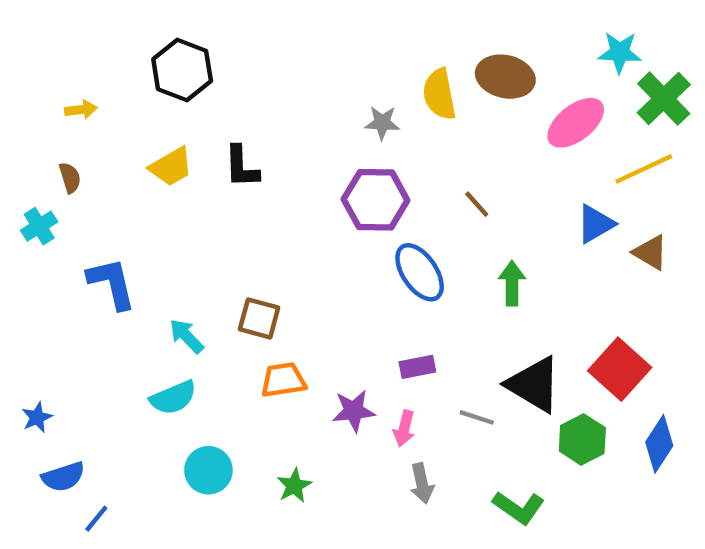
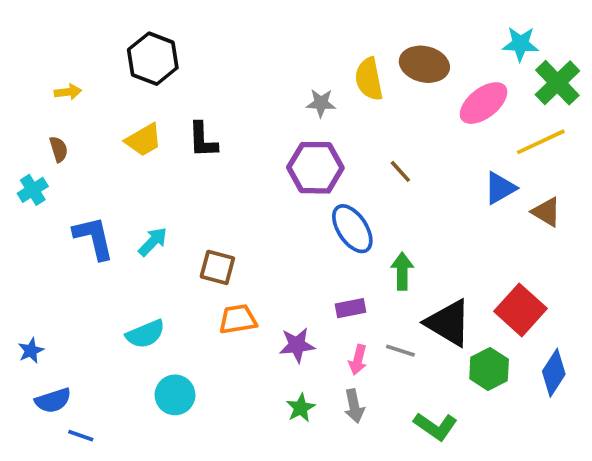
green arrow: (512, 283) -> (402, 271), moved
cyan arrow: (186, 336) -> (153, 242), moved, turned 88
pink arrow: (404, 428) -> (358, 360), moved
green star: (294, 486) -> (301, 408), moved
blue line: (96, 519) -> (81, 436), turned 70

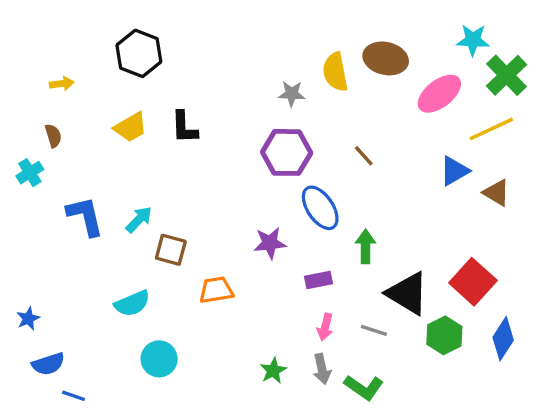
brown square: (217, 267) -> (171, 250), moved
purple star: (297, 345) -> (270, 243), moved
gray line: (400, 351) -> (374, 330), moved
green L-shape: (435, 426) -> (364, 387), moved

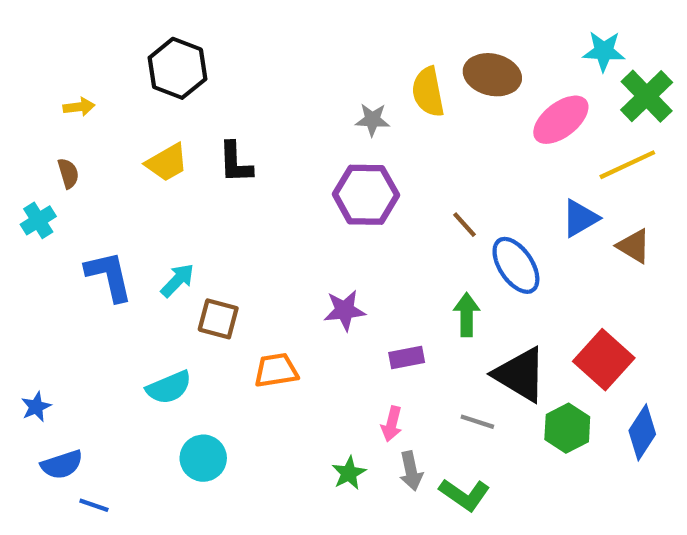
brown line: (364, 156) -> (465, 225), moved
blue ellipse: (320, 208) -> (516, 265), moved
pink arrow: (325, 327) -> (392, 424), moved

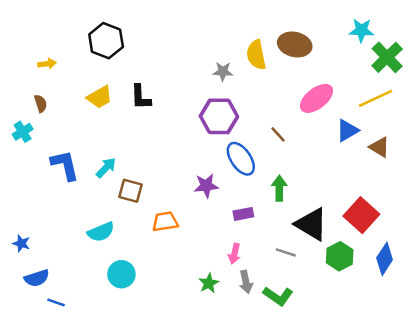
pink ellipse: (561, 120) -> (317, 98), moved
blue ellipse: (516, 265) -> (241, 159), moved
blue star: (36, 407) -> (21, 243), turned -30

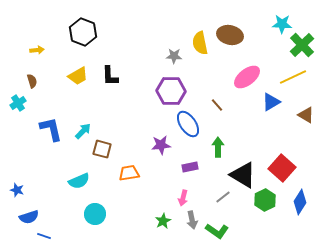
brown triangle: (379, 147) -> (306, 115), moved
gray line: (286, 252) -> (223, 197), turned -56

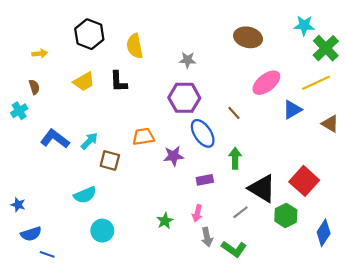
yellow semicircle: (200, 43) -> (135, 46), moved
blue L-shape: (51, 129) -> (55, 139), turned -40
orange trapezoid: (129, 173) -> (143, 137), moved
blue diamond: (300, 202) -> (324, 233), moved
green star: (163, 221) -> (165, 221), moved

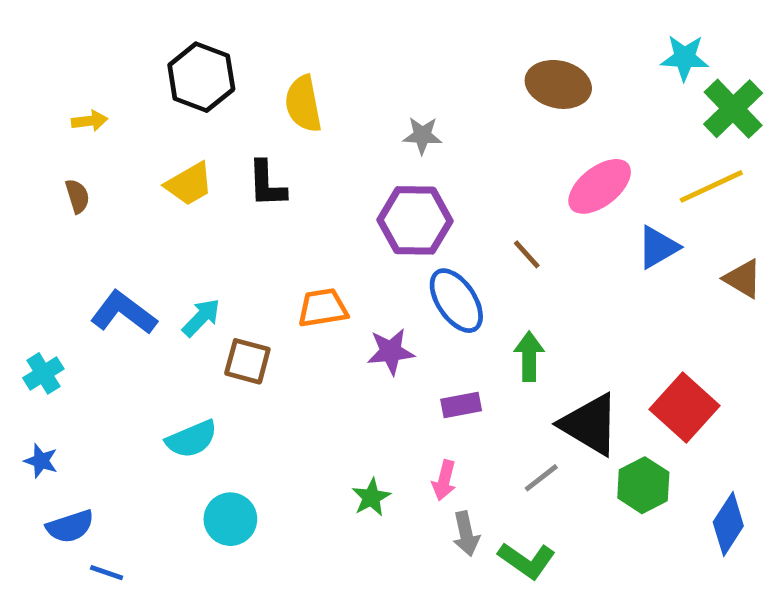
cyan cross: (19, 111) -> (43, 373), moved

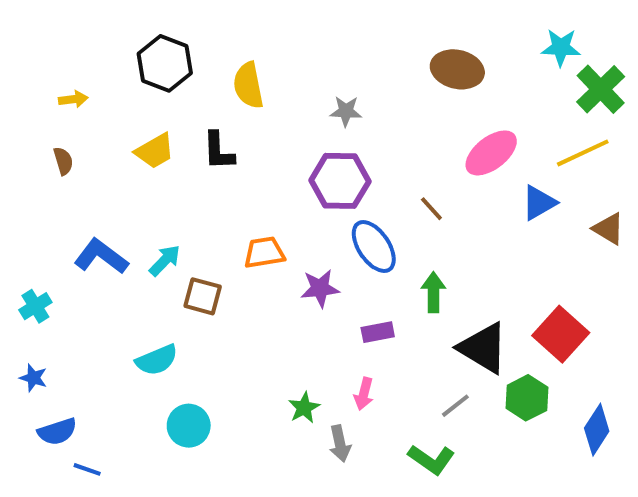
gray line: (541, 478) -> (455, 406), moved
gray arrow: (466, 534) -> (340, 444), moved

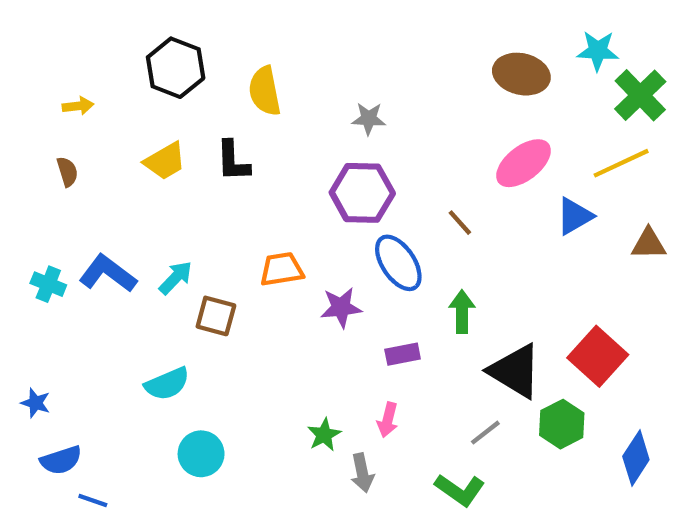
brown ellipse: (457, 69) -> (521, 74), moved
brown triangle: (609, 229) -> (649, 244), turned -32
cyan cross: (35, 306) -> (48, 284), moved, turned -36

